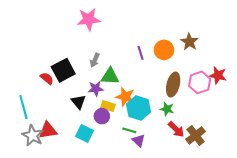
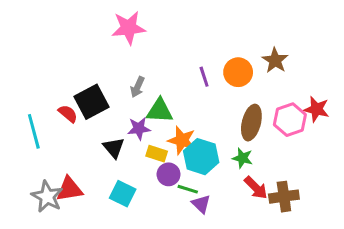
cyan line: (23, 107) -> (34, 131), moved
purple circle: (102, 116) -> (169, 174), moved
brown cross: (196, 135) -> (284, 197), turned 30

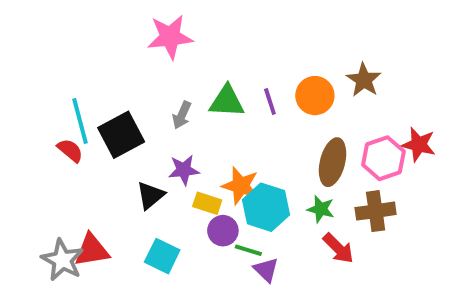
green triangle: (160, 111) -> (227, 101), moved
red semicircle: (68, 114) -> (70, 150), moved
cyan line: (34, 131) -> (80, 121), moved
black triangle: (114, 148) -> (150, 195), turned 30
brown cross: (284, 197) -> (376, 211), moved

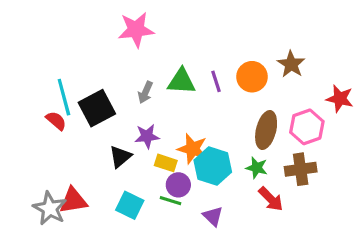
red star: (419, 145) -> (340, 99), moved
green line: (248, 250) -> (170, 201), moved

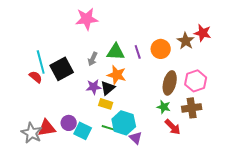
red star: (340, 99) -> (203, 33), moved
orange star: (192, 149) -> (117, 75), moved
black triangle: (120, 157) -> (108, 88), moved
cyan hexagon: (213, 166) -> (124, 123), moved
purple circle: (178, 185) -> (69, 123), moved

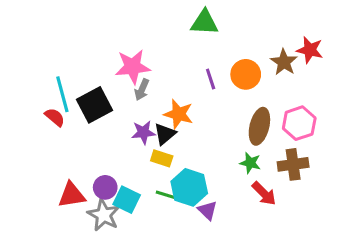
pink star: (87, 19) -> (133, 67), moved
green triangle: (116, 52) -> (204, 22), moved
gray star: (32, 133) -> (104, 215), moved

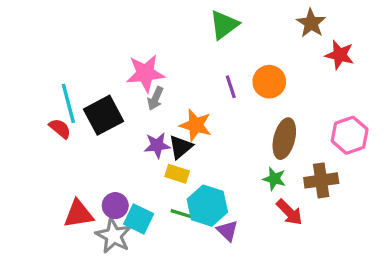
green triangle: (204, 22) -> (224, 25), turned -40
brown star: (284, 62) -> (311, 23), moved
pink hexagon: (299, 123) -> (350, 135), moved

